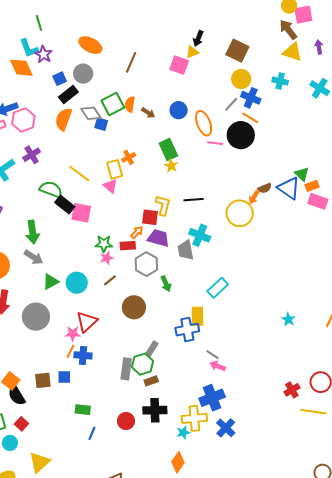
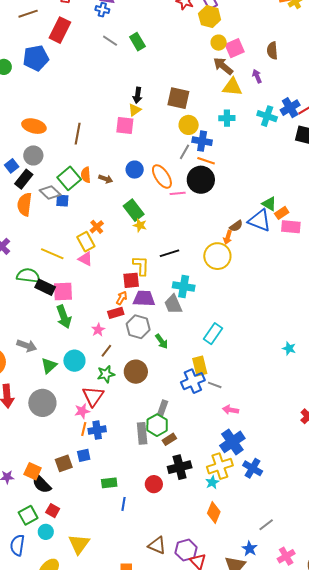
green arrow: (33, 232) -> (64, 317), moved
green star: (104, 244) -> (106, 374), moved
gray line: (212, 355) -> (215, 385), moved

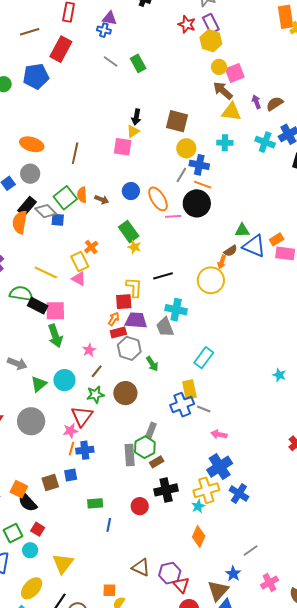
brown semicircle: (272, 51) -> (275, 104), moved, turned 60
black rectangle: (24, 179) -> (27, 206), moved
green triangle: (269, 204) -> (242, 230), moved, turned -35
red rectangle: (116, 313) -> (118, 332), moved

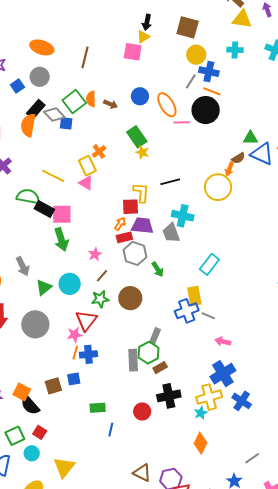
gray arrow: (17, 363) -> (23, 266), turned 42

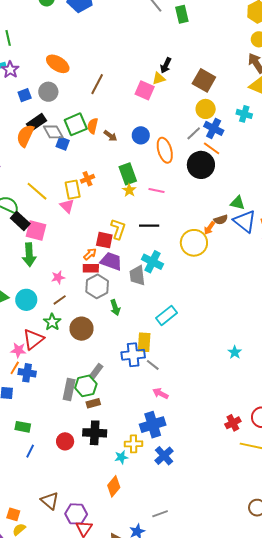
pink line: (182, 122) -> (157, 190), moved
green star: (100, 299) -> (52, 322), turned 30
yellow cross: (209, 397) -> (133, 444), size x0.7

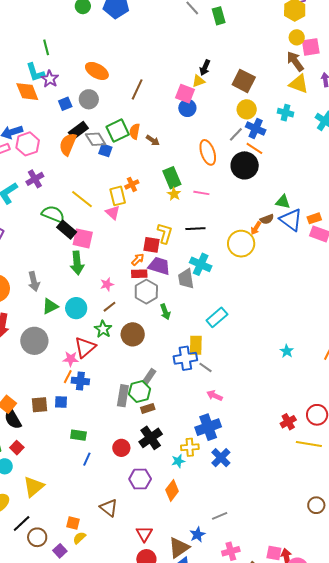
blue circle: (141, 135) -> (187, 108), moved
black cross: (95, 433) -> (151, 438), turned -35
purple hexagon: (76, 514) -> (140, 479), moved

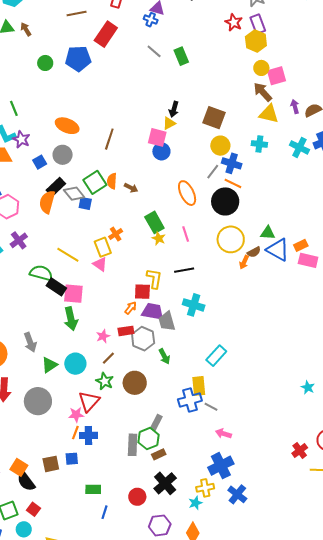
pink line: (201, 193) -> (186, 234), turned 70
yellow circle: (241, 244) -> (231, 239), moved
red rectangle: (139, 274) -> (126, 331), moved
gray trapezoid: (186, 279) -> (167, 321), moved
cyan star: (287, 351) -> (308, 387), moved

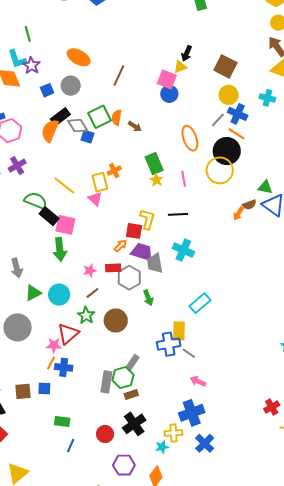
yellow circle: (231, 239) -> (220, 170), moved

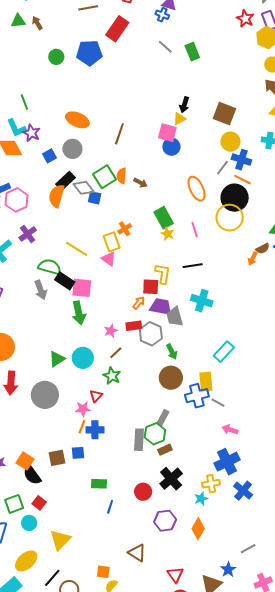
gray arrow: (17, 268) -> (41, 290), moved
brown circle: (116, 321) -> (171, 378), moved
red triangle: (68, 334) -> (96, 396), size x0.6

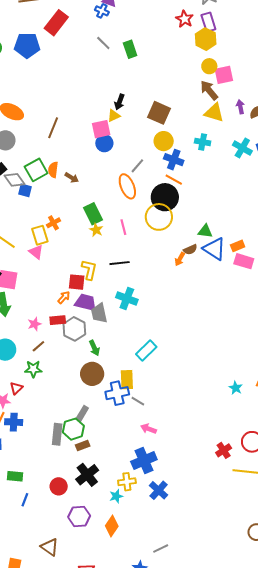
pink square: (167, 133) -> (101, 129), turned -30
gray line: (222, 168) -> (137, 166), moved
green star: (112, 376) -> (33, 369), turned -30

